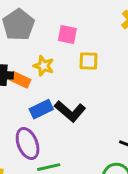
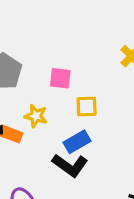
blue rectangle: (41, 109) -> (77, 142), moved

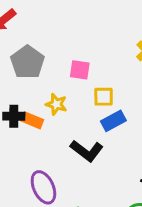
blue rectangle: (77, 142) -> (113, 121), moved

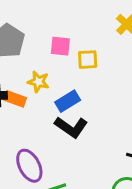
yellow square: (104, 97) -> (88, 60), moved
blue rectangle: (113, 121) -> (68, 101), moved

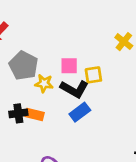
yellow star: (38, 82) -> (44, 83), moved
black L-shape: (71, 127) -> (74, 89), moved

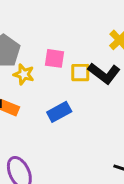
black L-shape: (74, 89) -> (104, 73), moved

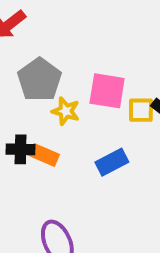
pink square: (54, 58) -> (107, 91), size x1.4

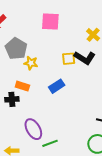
pink square: (107, 91) -> (50, 21), moved
black cross: (21, 149) -> (12, 99), moved

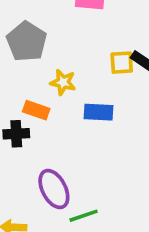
yellow star: (31, 63) -> (63, 82), moved
blue rectangle: (57, 86) -> (98, 112), turned 35

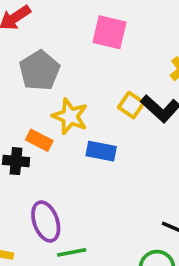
yellow square: (122, 63) -> (131, 105), turned 30
yellow star: (63, 82) -> (70, 116), size x1.4

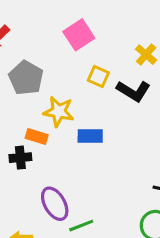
pink square: (110, 32) -> (79, 35), turned -36
yellow square: (131, 105) -> (98, 77), moved

